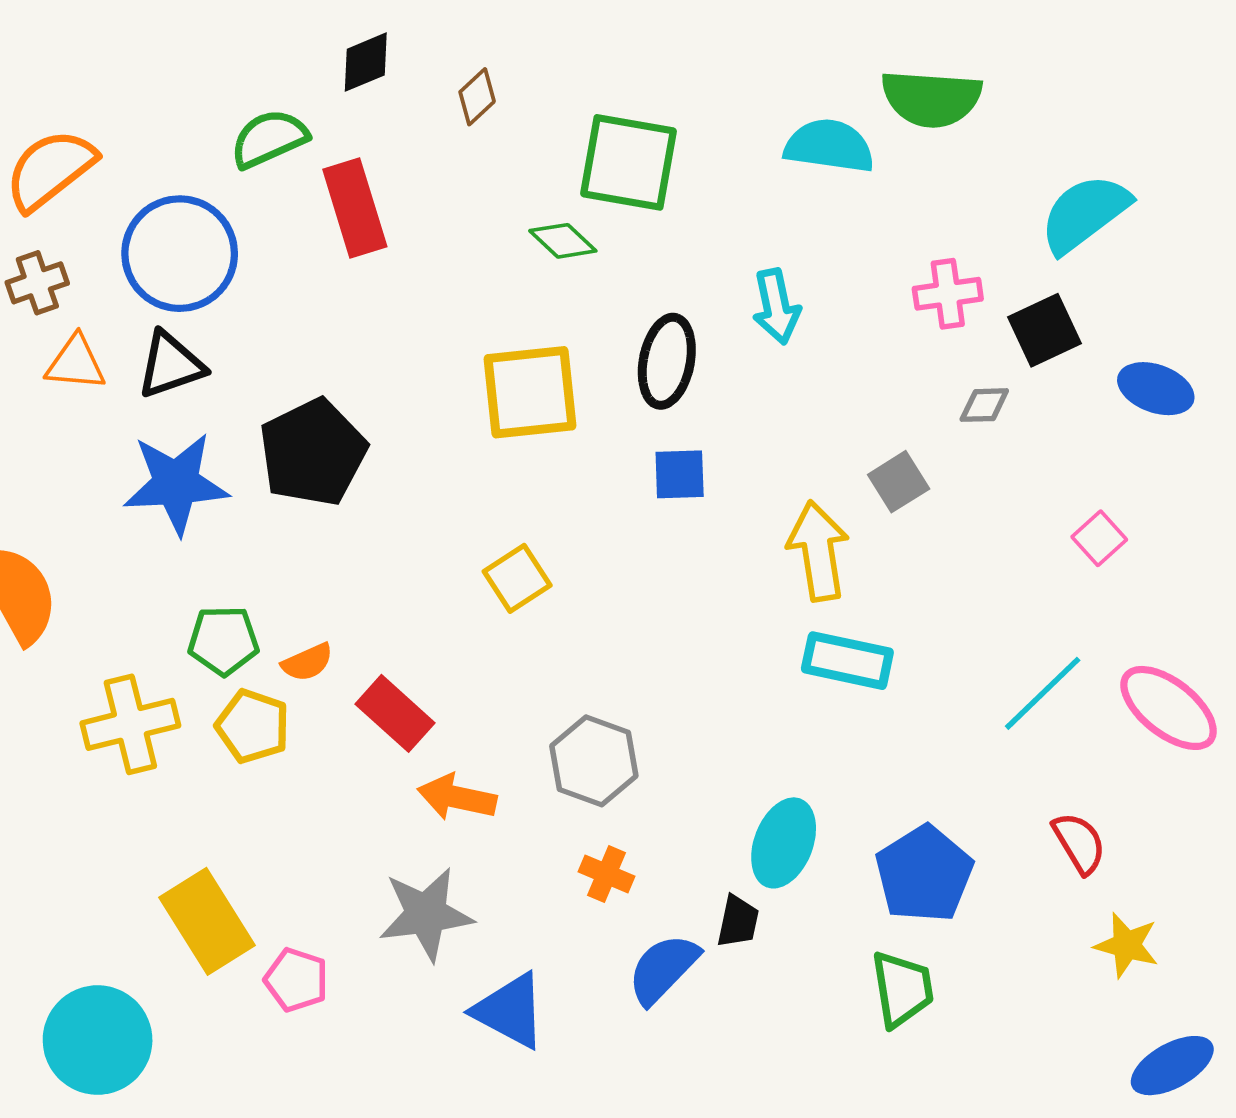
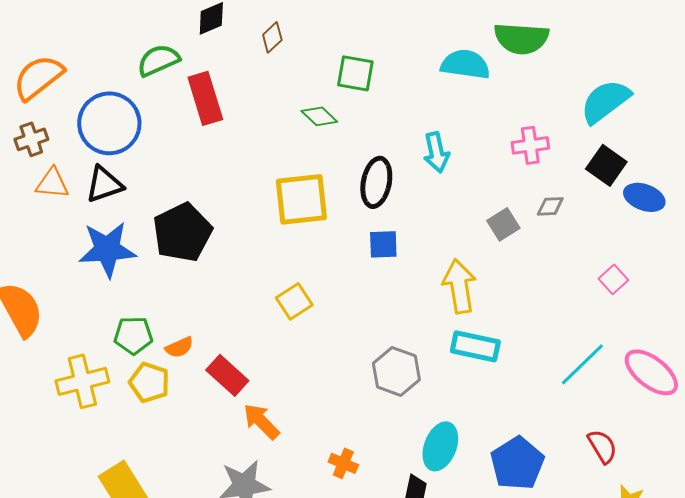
green square: (628, 162) -> (355, 73), size x0.7
black square: (1045, 330) -> (606, 165), moved, turned -30
gray square: (899, 482) -> (503, 224), moved
gray hexagon: (594, 761) -> (396, 371), moved
orange arrow: (457, 797) -> (261, 421), turned 33

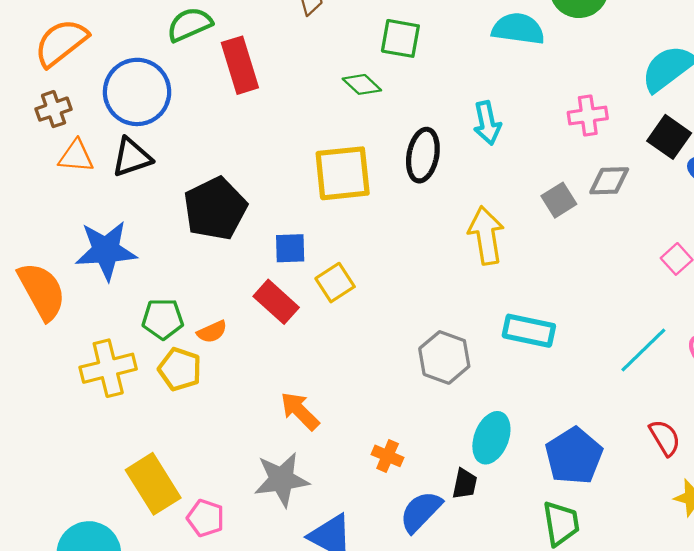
gray diamond: (550, 206) -> (609, 181), size x1.4
blue square: (383, 244) -> (290, 248), moved
blue star: (107, 249) -> (106, 250), moved
yellow arrow: (459, 286) -> (486, 235), moved
red rectangle: (227, 375) -> (276, 302), moved

